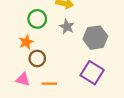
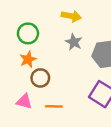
green circle: (37, 19) -> (28, 33), moved

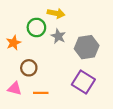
green circle: (28, 33) -> (36, 27), moved
orange star: (28, 59) -> (14, 43), moved

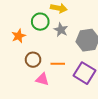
pink triangle: (15, 89) -> (42, 79), moved
orange line: (41, 93) -> (58, 64), moved

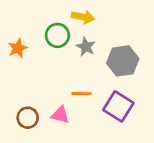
orange star: (19, 36) -> (18, 48), moved
brown circle: (33, 60) -> (28, 118), moved

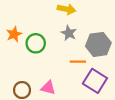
green circle: (57, 35) -> (36, 43), moved
orange line: (82, 94) -> (78, 62), moved

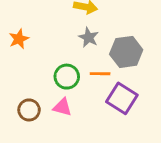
green circle: (36, 43) -> (67, 77), moved

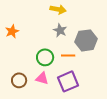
purple square: (122, 98) -> (68, 81), moved, turned 35

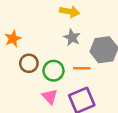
pink triangle: (42, 78) -> (50, 97), turned 32
brown circle: (19, 80) -> (29, 63), moved

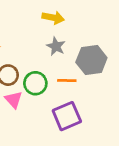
pink triangle: (50, 97) -> (14, 100), moved

